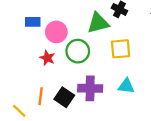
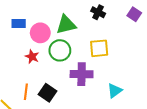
green triangle: (98, 23) -> (66, 25), moved
cyan triangle: (126, 86) -> (115, 91), moved, turned -42
purple cross: (90, 88) -> (82, 74), moved

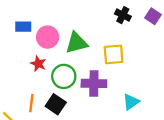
black cross: (98, 12) -> (123, 15), moved
green triangle: (66, 25) -> (77, 43), moved
green circle: (60, 50) -> (64, 76), moved

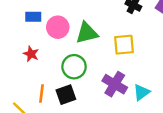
red star: (38, 64) -> (31, 54), moved
purple cross: (94, 83) -> (115, 84), moved, turned 30
black square: (56, 104) -> (66, 95), turned 36

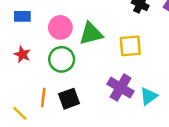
blue rectangle: (33, 17) -> (22, 16), moved
red star: (31, 54) -> (22, 54), moved
green circle: (74, 67) -> (62, 59), moved

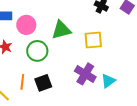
pink circle: (60, 27) -> (26, 25), moved

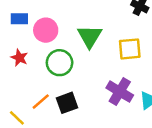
green triangle: (61, 30) -> (90, 36), turned -45
orange line: (22, 82) -> (41, 102), turned 42

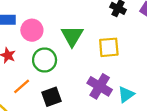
orange line: (41, 102) -> (22, 86), moved

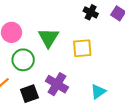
purple cross: (100, 86) -> (57, 84), moved

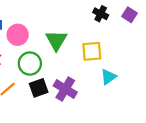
cyan triangle: (98, 92) -> (108, 77), moved
black square: (29, 94) -> (39, 88), moved

